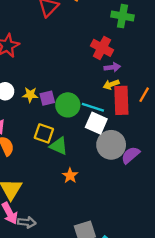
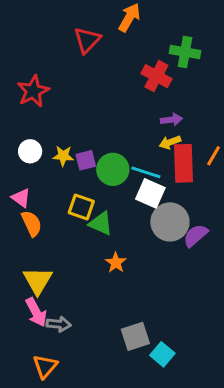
red cross: (102, 48) -> (156, 76), moved

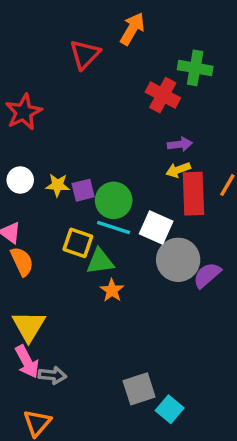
cyan line: (146, 172) -> (114, 228), moved
green triangle: (101, 223) -> (100, 262), turned -32
orange star: (116, 263) -> (112, 290), moved

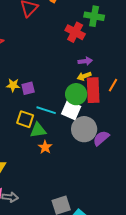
green circle: (114, 200) -> (76, 94), moved

